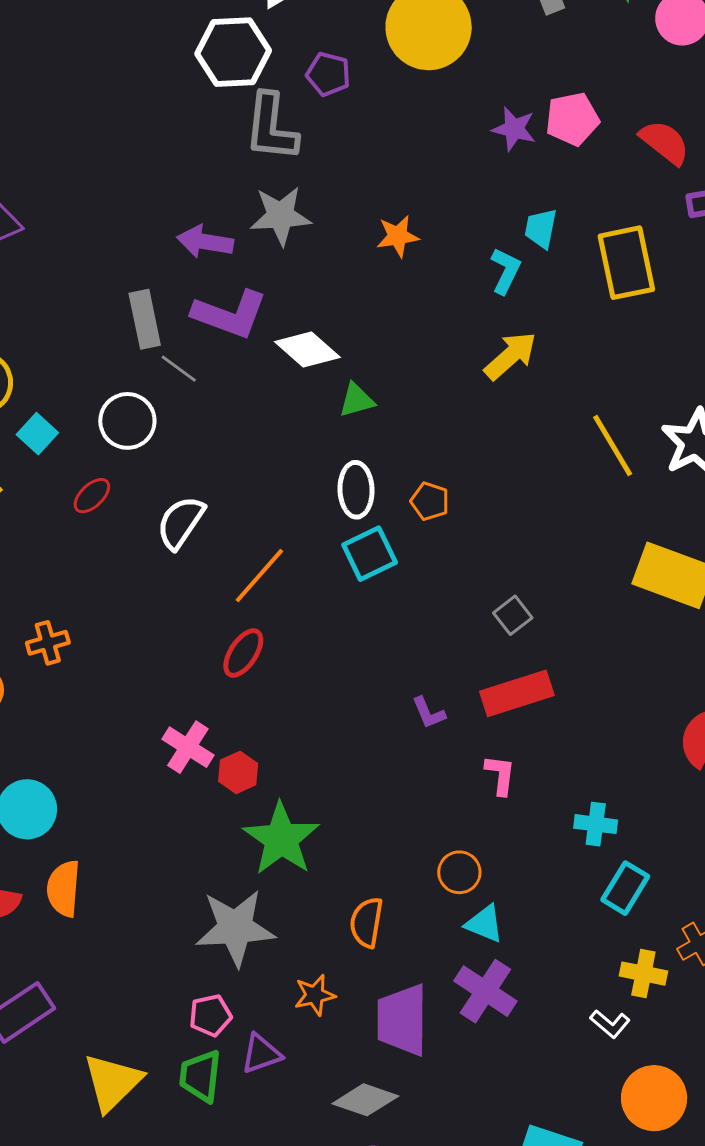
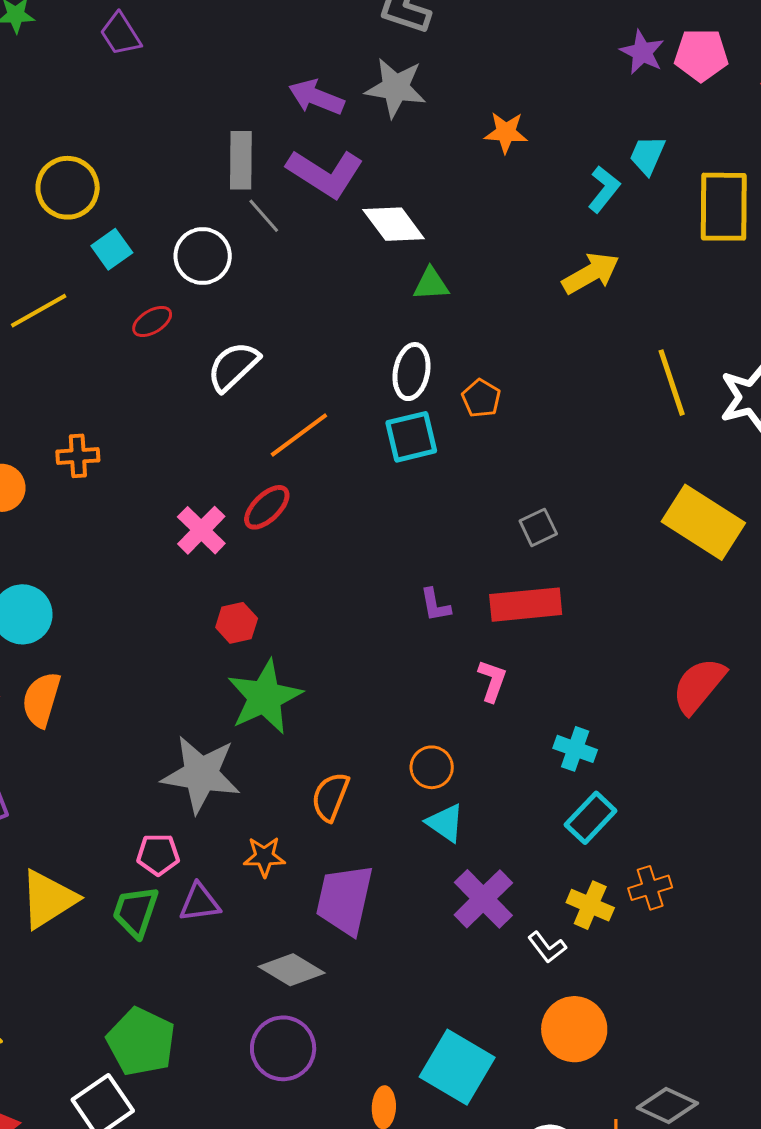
pink cross: (188, 747) -> (201, 530), moved
purple cross: (485, 991) -> (483, 899), moved

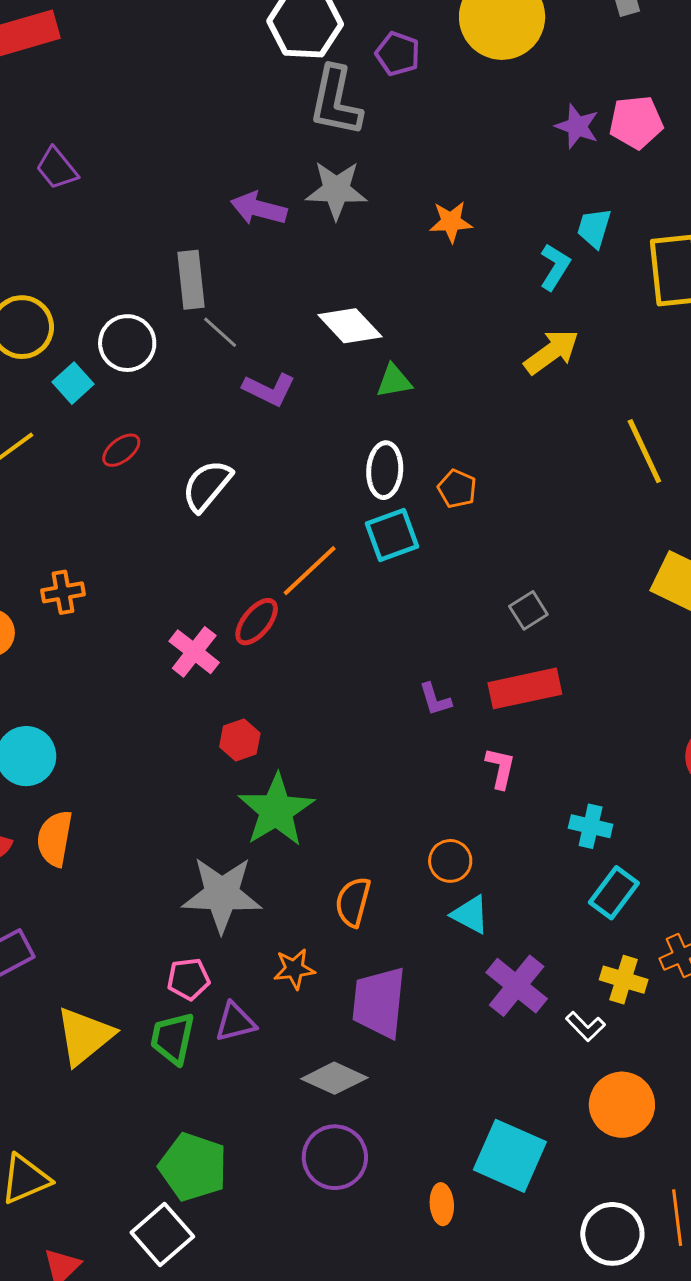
purple L-shape: (325, 173) -> (269, 389), moved, size x0.7
white circle: (203, 256) -> (127, 343), moved
orange line: (299, 435) -> (310, 571), moved

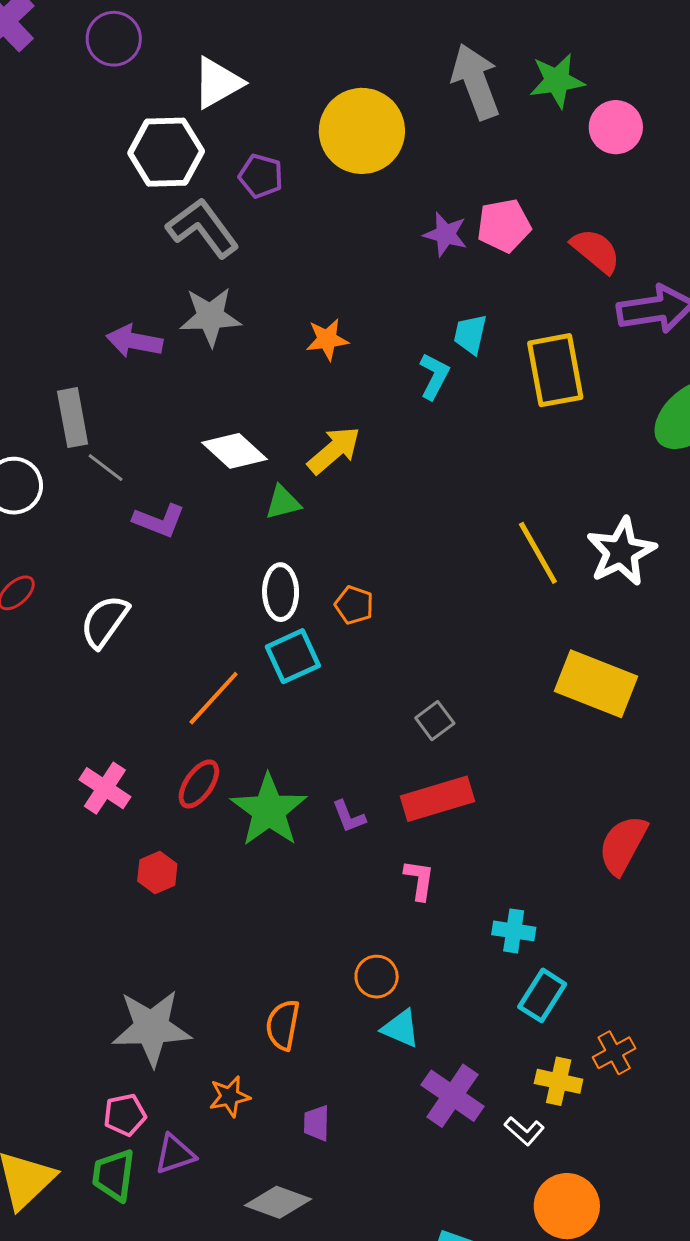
gray L-shape: (336, 101) -> (203, 228), turned 136
yellow arrow: (551, 352) -> (334, 450), moved
red ellipse: (257, 622) -> (199, 784), moved
green star: (276, 810) -> (269, 810), moved
purple trapezoid: (379, 1002) -> (317, 1123), size x0.5

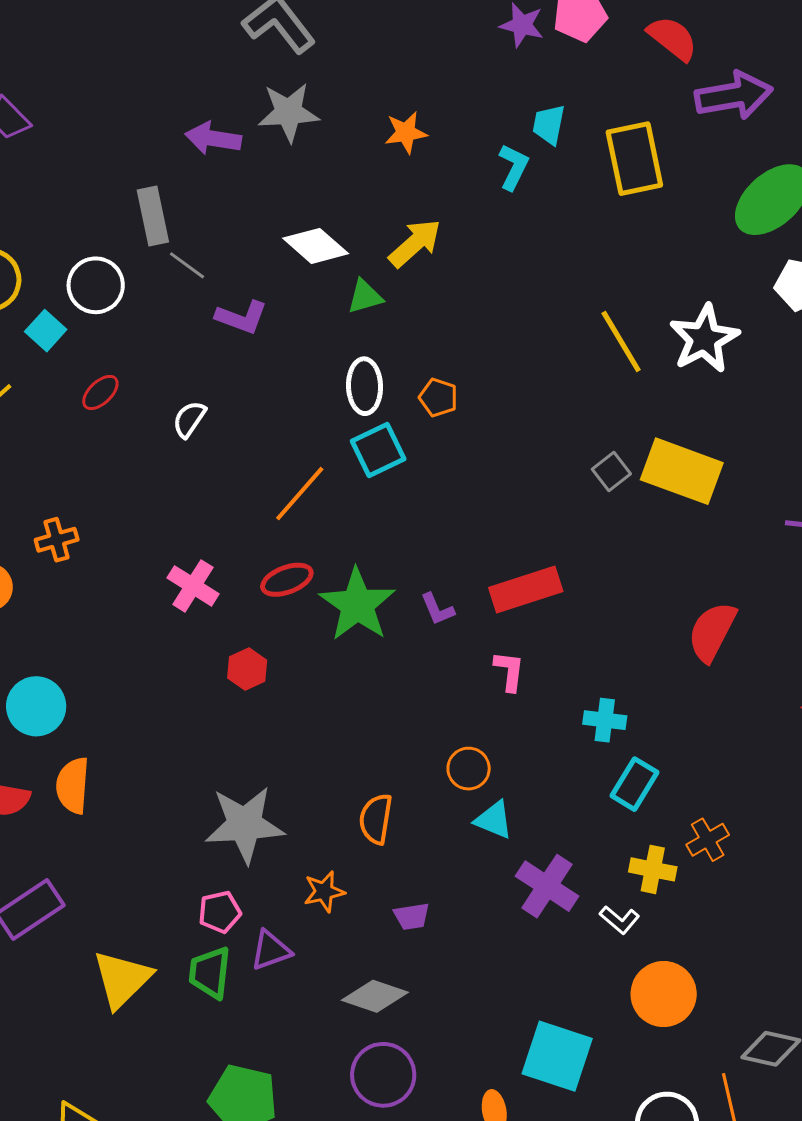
white semicircle: (105, 621) -> (189, 419), size x0.7
gray square: (435, 721) -> (611, 472), moved
red ellipse: (199, 784) -> (287, 580), turned 36
purple trapezoid: (317, 1123) -> (412, 916), turned -99

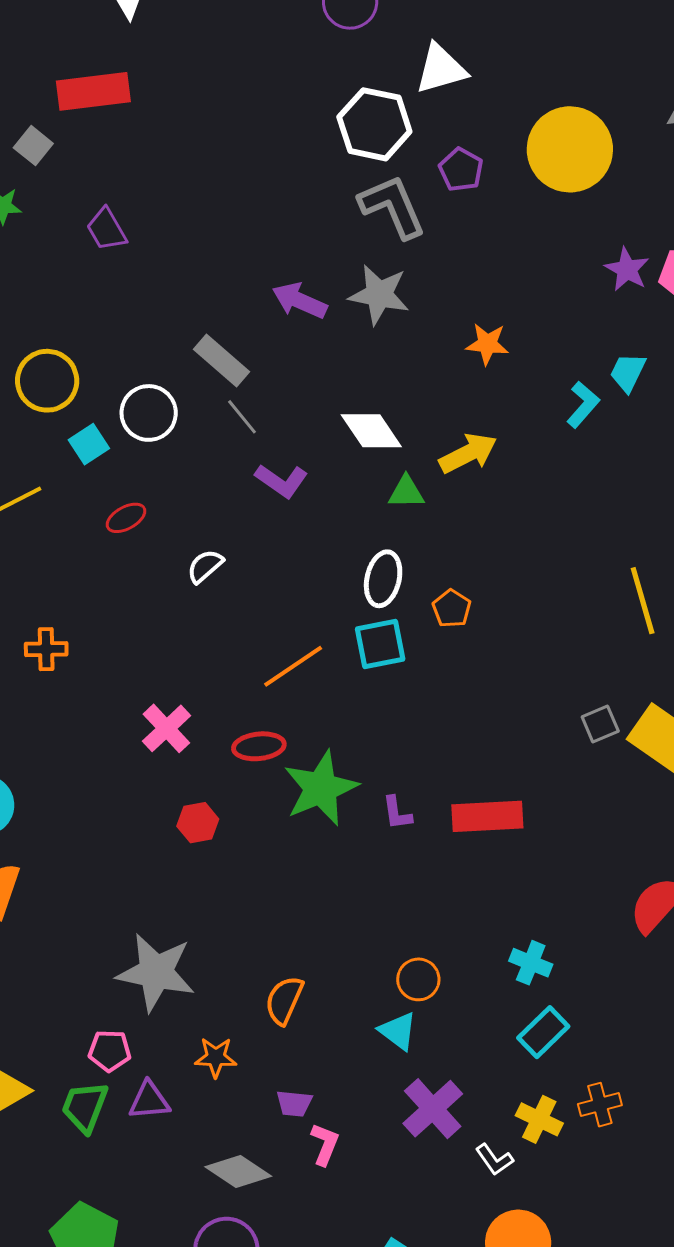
gray rectangle: (153, 216) -> (222, 361), turned -52
pink L-shape: (509, 671) -> (325, 1144), moved
orange circle: (469, 769) -> (418, 979), moved

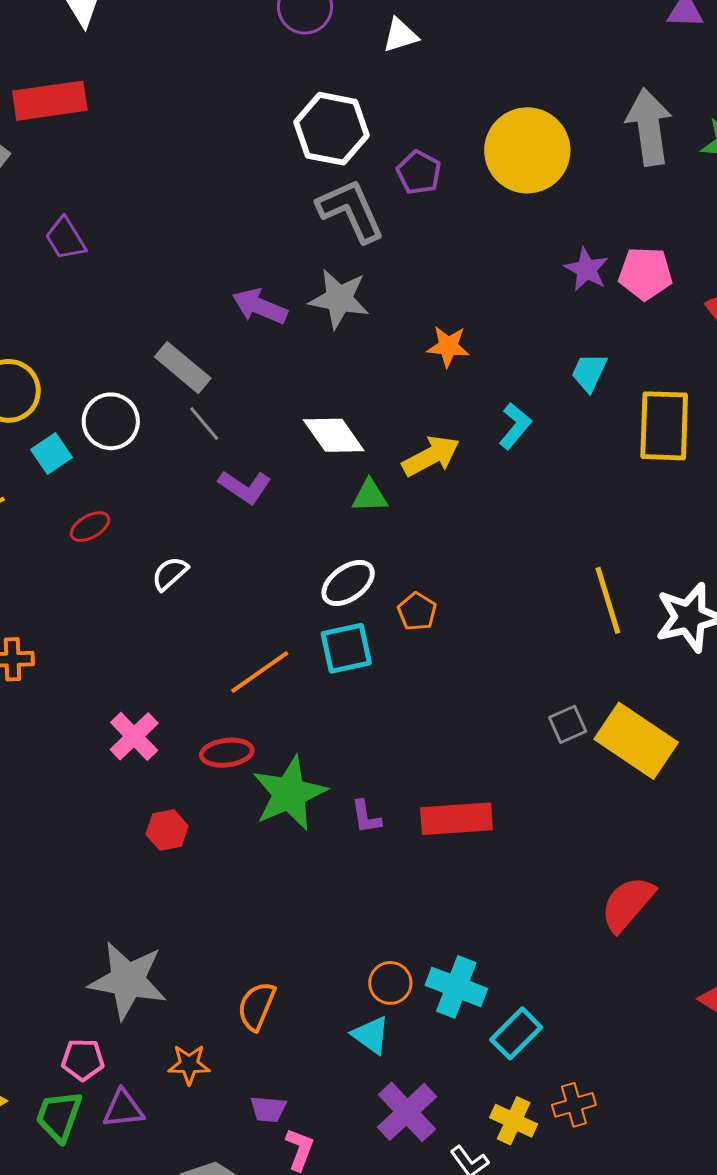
white triangle: (441, 69) -> (400, 35), moved, size x0.7
cyan L-shape: (583, 405) -> (515, 426), moved
white ellipse: (383, 579) -> (348, 583), turned 42
cyan cross: (531, 963) -> (456, 987), moved, size x1.4

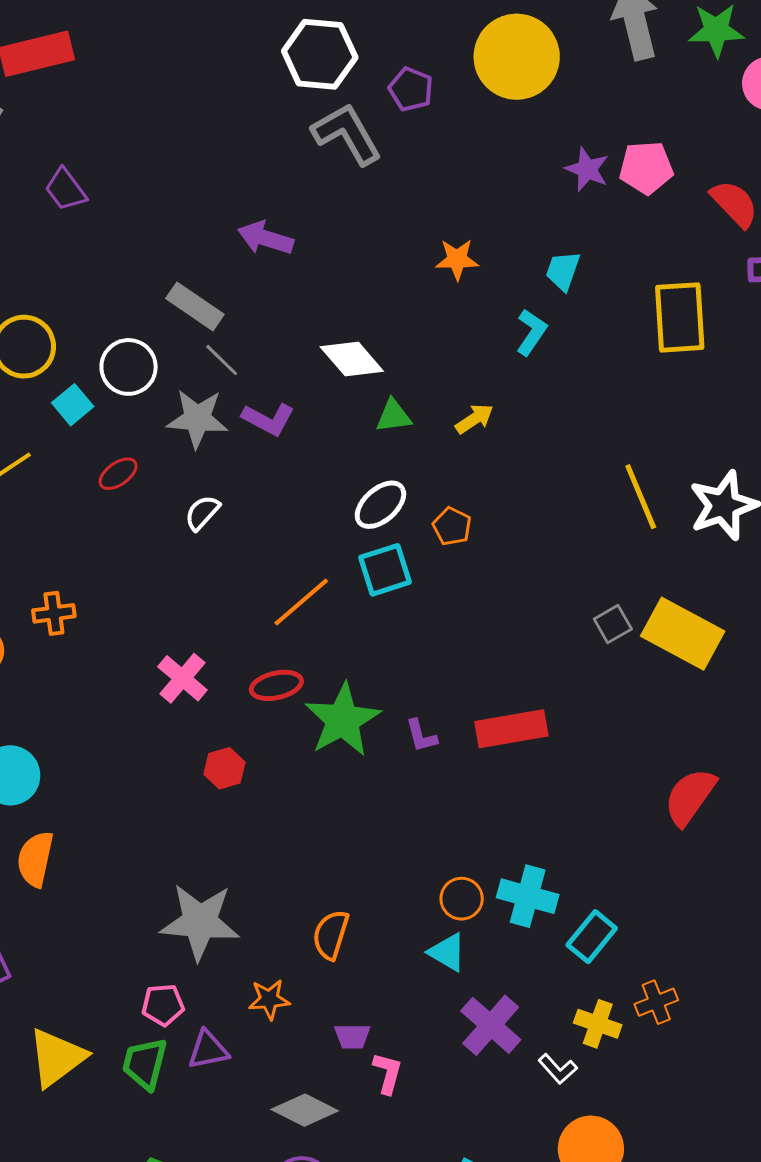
gray star: (339, 299) -> (197, 419), moved
cyan trapezoid: (589, 372) -> (563, 271), moved
yellow arrow: (431, 456) -> (474, 419), moved, size x0.7

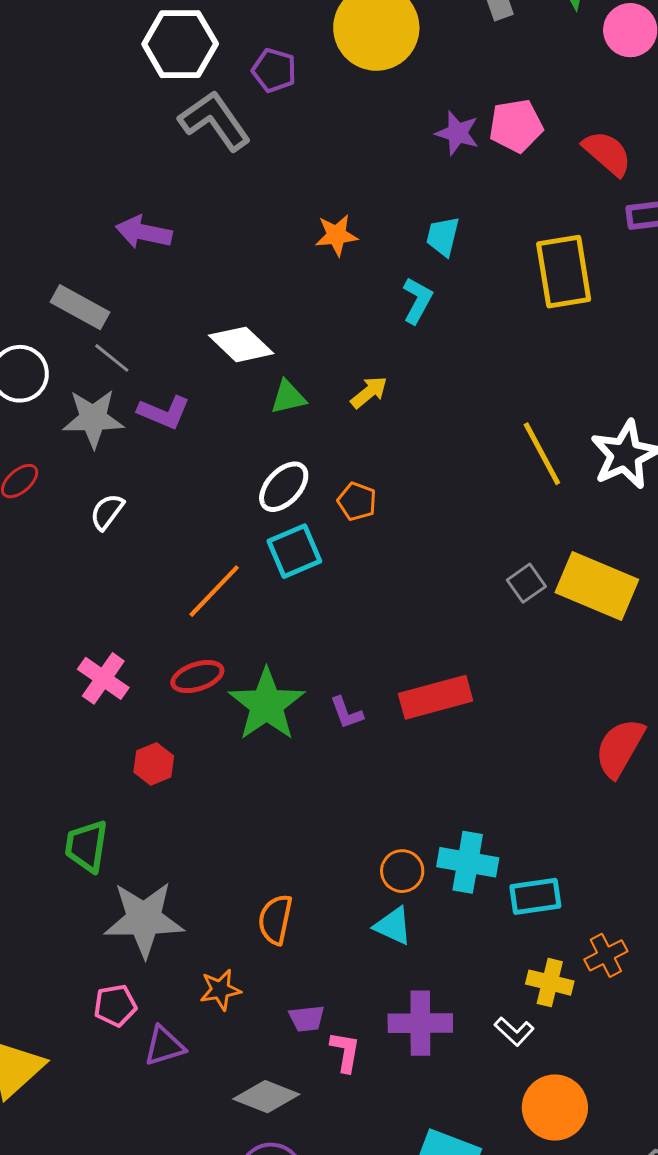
cyan rectangle: (592, 937) -> (535, 896), turned 48
purple cross: (491, 1025) -> (420, 1023), moved, turned -36
green trapezoid: (145, 1064) -> (86, 846), moved

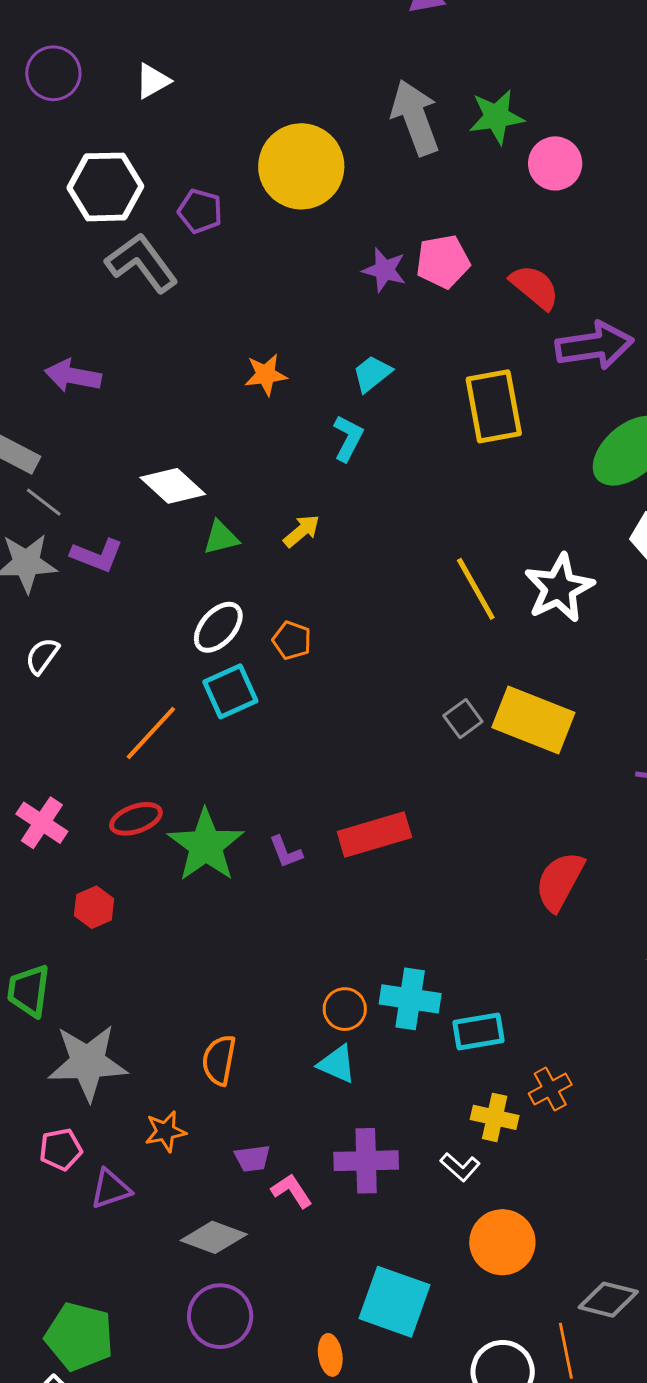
cyan trapezoid: (443, 236) -> (372, 374), turned 39
pink L-shape: (345, 1052) -> (292, 1191), turned -42

